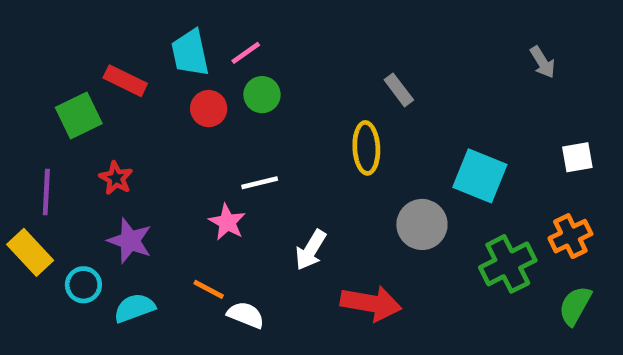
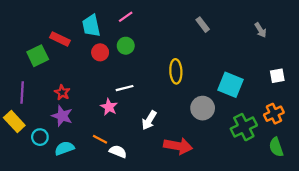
pink line: (246, 53) -> (126, 17), moved
gray rectangle: (399, 90) -> (203, 25), moved
red star: (116, 178) -> (62, 92), moved
green semicircle: (575, 306) -> (276, 147), turned -48

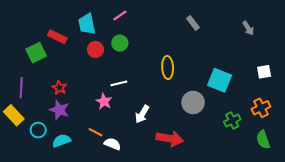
green cross: (244, 127) -> (232, 121), size x0.7

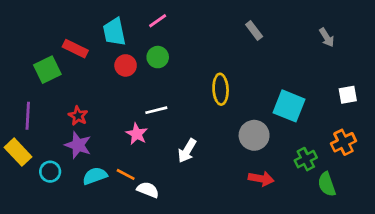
red arrow: (170, 139) -> (261, 179), moved, size x0.7
green semicircle: (263, 140) -> (327, 184), moved
cyan semicircle: (62, 141) -> (95, 176), moved

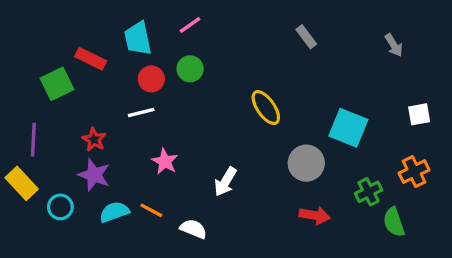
yellow ellipse: (221, 89) -> (266, 108), turned -32
white line: (156, 110) -> (141, 113), moved
white semicircle: (148, 190) -> (193, 229), moved

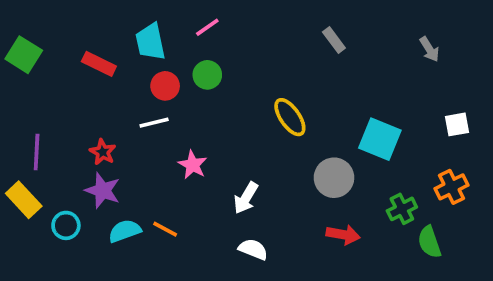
green square: (57, 84) -> (24, 55), moved, turned -32
pink star: (165, 161) -> (193, 165), moved
white semicircle: (193, 229) -> (253, 249), moved

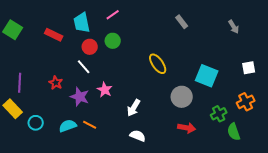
white line: (154, 123) -> (84, 67), turned 63
purple star: (103, 191) -> (80, 97), moved

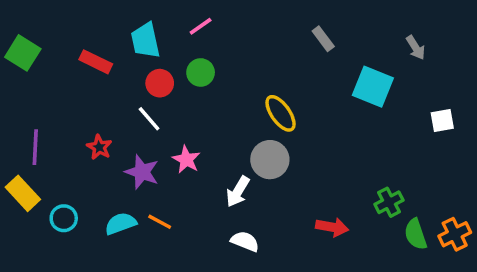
cyan square: (207, 76) -> (373, 87), moved
gray circle: (182, 97) -> (270, 160), moved
orange cross: (246, 102) -> (455, 234), moved

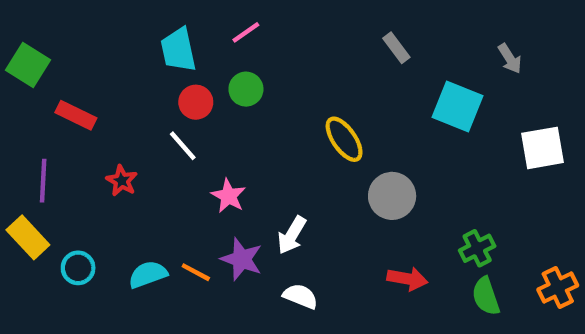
red rectangle: (96, 62) -> (76, 115), moved
white square: (442, 120) -> (542, 148), size x1.5
gray circle: (270, 160) -> (392, 196), moved
purple star: (142, 172) -> (242, 259), moved
green semicircle: (416, 234) -> (486, 296), moved

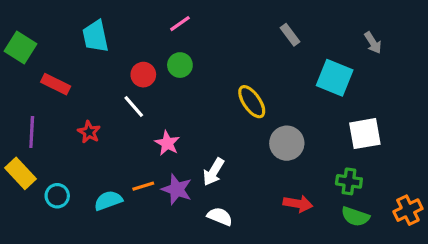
cyan trapezoid: (178, 50) -> (95, 36), moved
white square: (542, 148) -> (365, 134), moved
green cross: (477, 248) -> (349, 181), turned 35
orange line: (196, 272) -> (143, 186), moved, turned -45
green semicircle: (486, 296) -> (355, 216), turned -52

